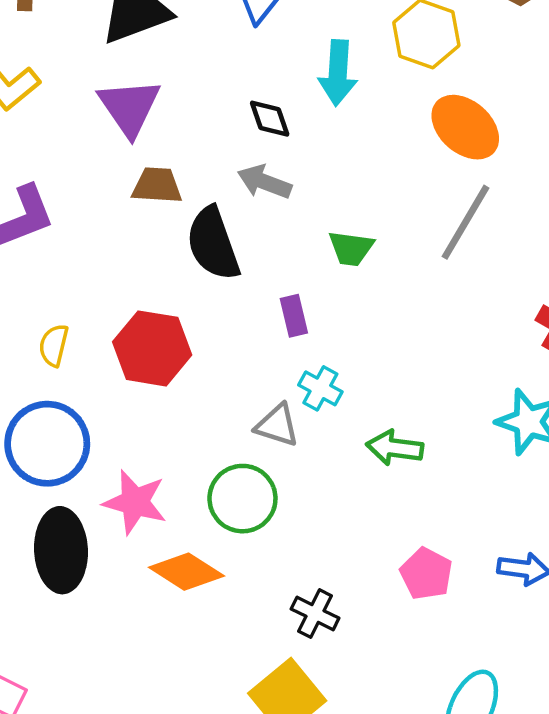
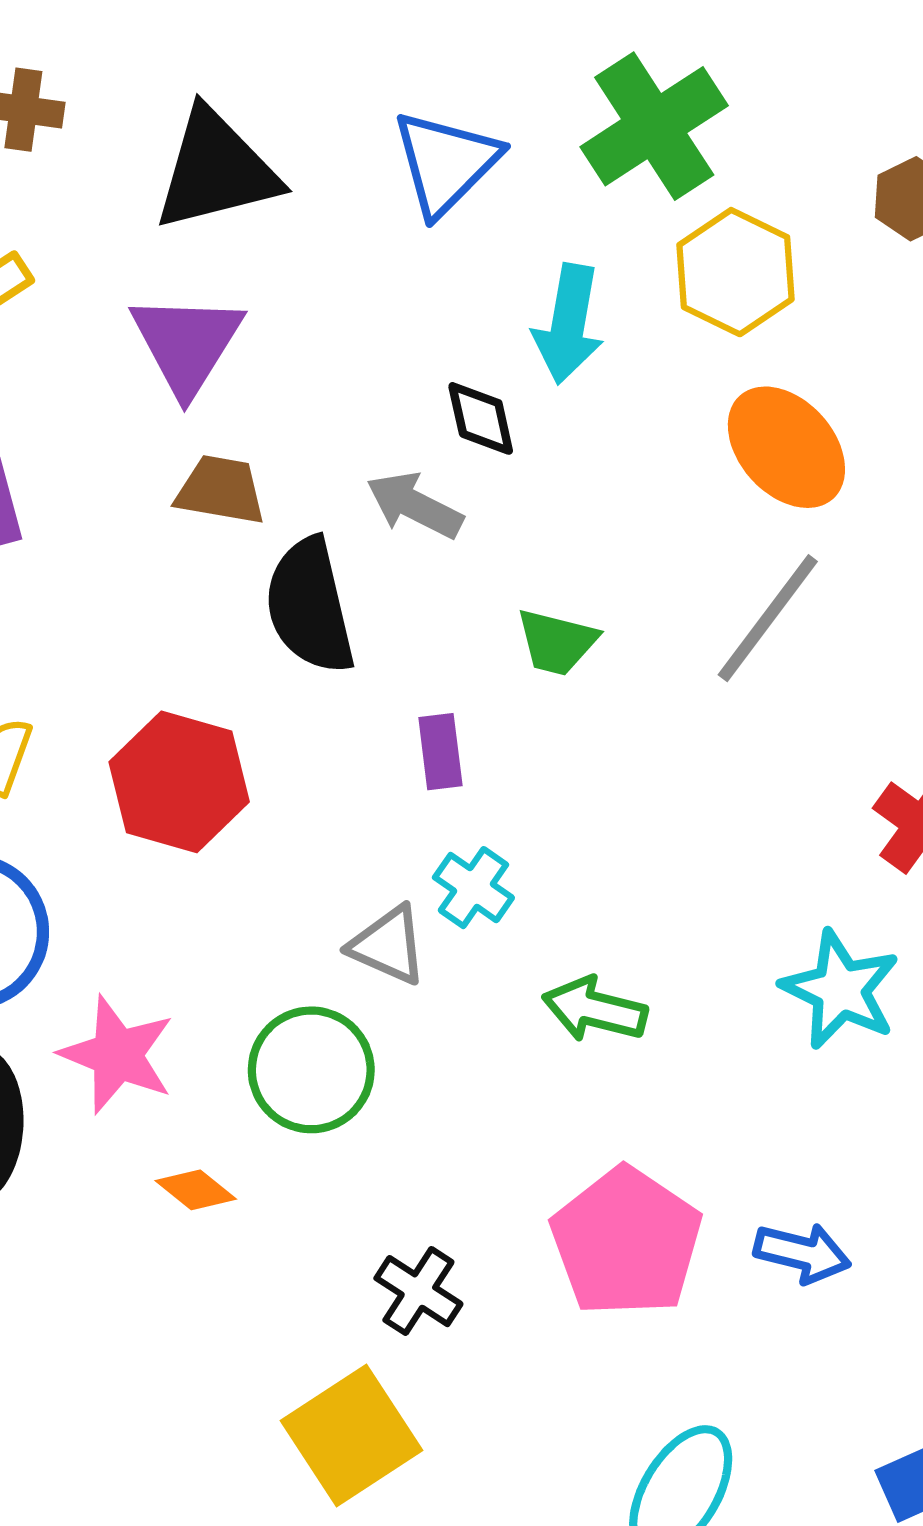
black diamond: (270, 119) -> (481, 418), moved
orange diamond: (186, 572) -> (196, 1190), size x0.6
pink pentagon: (426, 574) -> (626, 1242), size x1.6

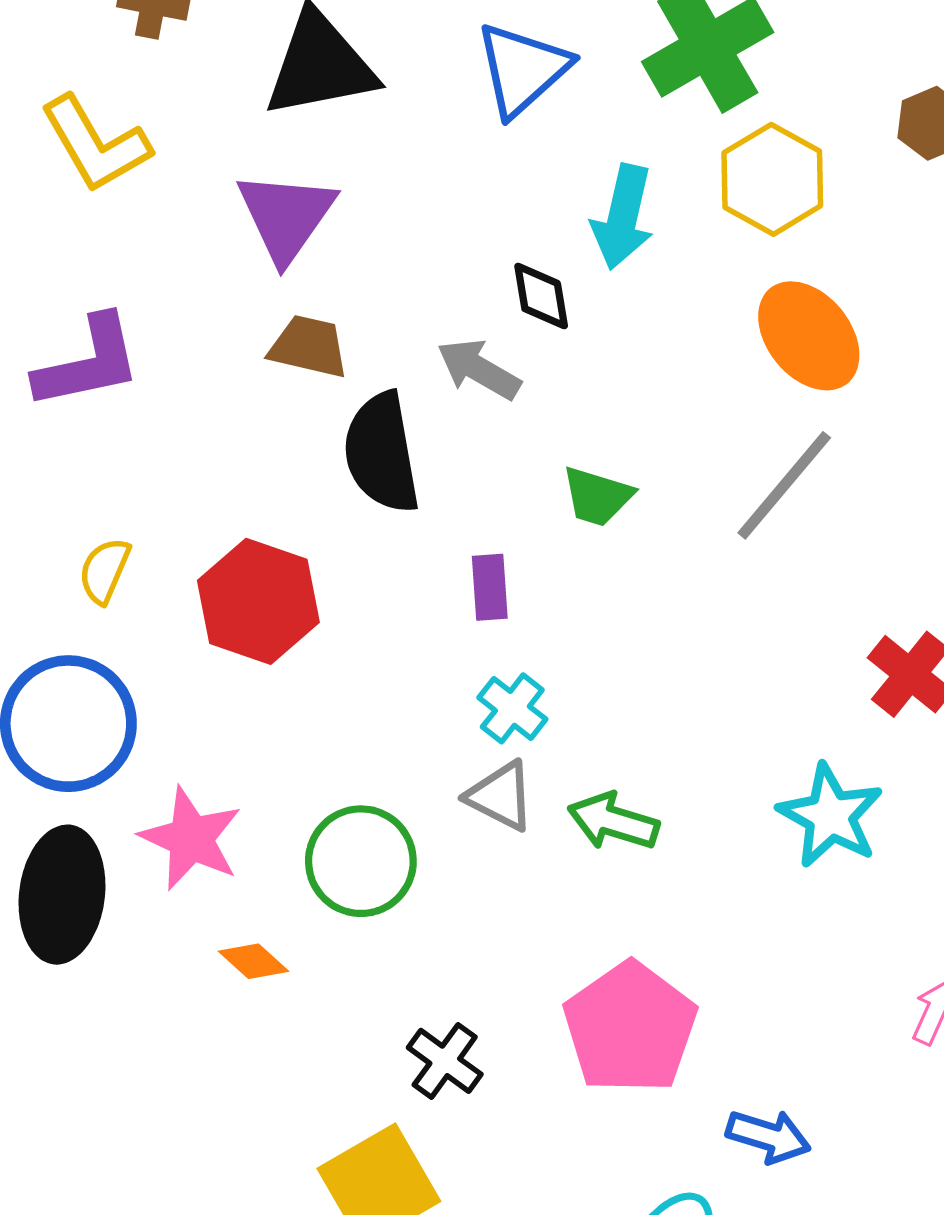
gray triangle: (388, 945) -> (501, 796), moved
blue arrow: (802, 1253) -> (768, 1136), moved

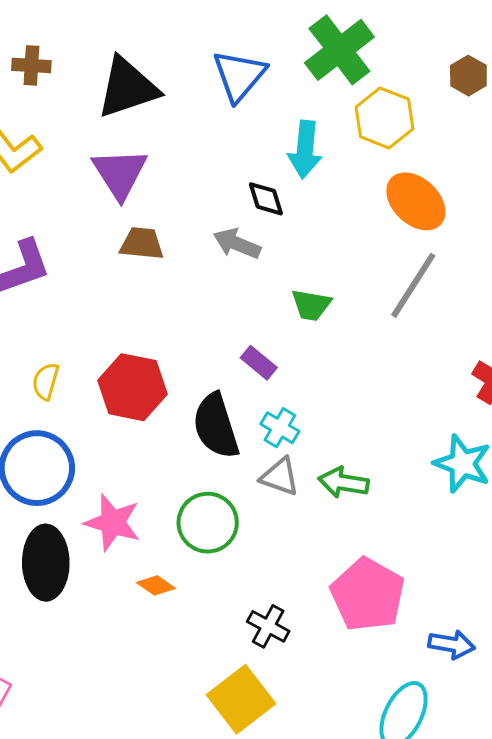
black semicircle: (382, 453) -> (216, 426), moved
purple rectangle: (490, 587) -> (259, 363), turned -39

